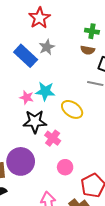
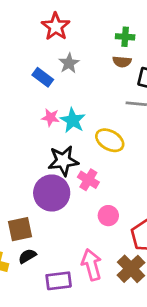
blue rectangle: (26, 56) -> (43, 77), size x0.7
cyan star: (45, 91) -> (73, 120), turned 30
pink star: (27, 97) -> (50, 117), moved
purple circle: (21, 161) -> (52, 193), moved

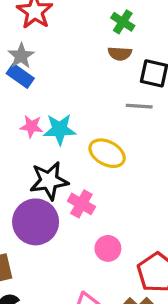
green cross: (125, 37) -> (123, 22), turned 30
gray star: (69, 63) -> (21, 56), moved
cyan star: (73, 120) -> (60, 129), turned -30

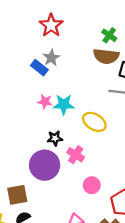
brown semicircle: (120, 53) -> (106, 56), size x1.6
gray star: (21, 56) -> (51, 58), moved
black star: (49, 181) -> (55, 138), size x0.6

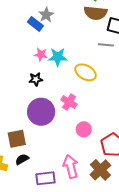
black star: (55, 138) -> (36, 79), moved

